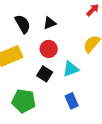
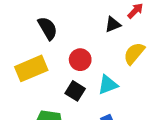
black triangle: (50, 23) -> (113, 25), moved

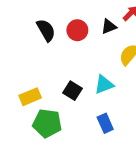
red circle: (80, 60) -> (77, 30), moved
yellow rectangle: (31, 68) -> (30, 97), moved, size x0.7

